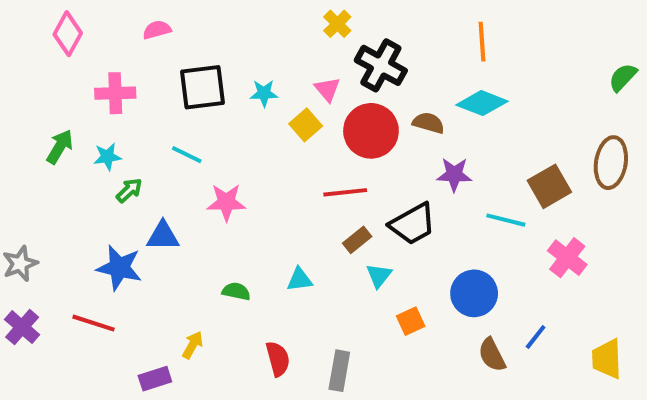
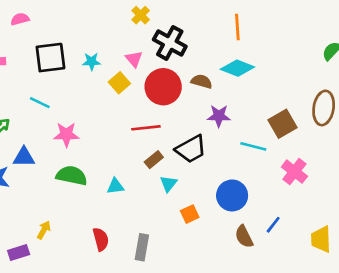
green semicircle: (236, 291) -> (72, 176), moved, size x1.6

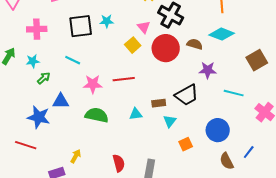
cyan star: (92, 62) -> (107, 21), moved
brown square: (282, 124) -> (257, 60), moved
red line: (146, 128) -> (124, 79), moved
brown rectangle: (154, 160) -> (159, 103), turned 32
cyan triangle: (115, 186) -> (136, 114), moved

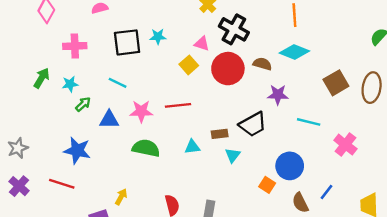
pink triangle: (144, 27) -> (202, 44), turned -32
blue triangle: (61, 101) -> (109, 120), moved
orange square: (186, 144) -> (267, 185), moved, turned -32

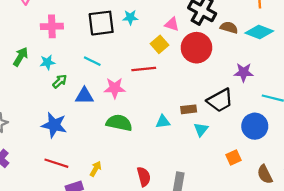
brown semicircle: (262, 64) -> (229, 28), moved
red line: (178, 105) -> (144, 69), moved
blue circle: (290, 166) -> (255, 126), moved
red line: (62, 184) -> (56, 163), moved
orange square: (267, 185) -> (233, 158), turned 32

